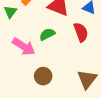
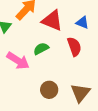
brown circle: (43, 76) -> (49, 90), moved

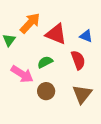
brown circle: (49, 90) -> (46, 91), moved
brown triangle: (80, 93) -> (82, 94), moved

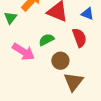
brown circle: (46, 91) -> (60, 61), moved
brown triangle: (82, 94) -> (73, 82), moved

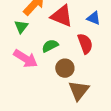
green triangle: (10, 18) -> (21, 27), moved

